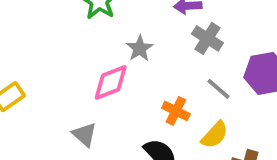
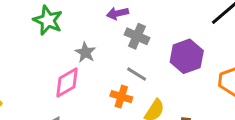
gray line: (218, 89) -> (137, 74), moved

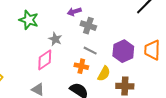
purple hexagon: (187, 56) -> (123, 51), moved

